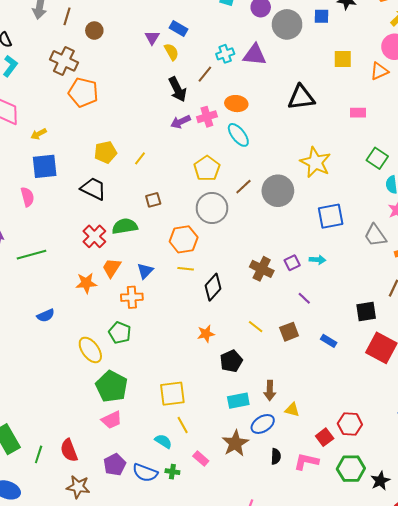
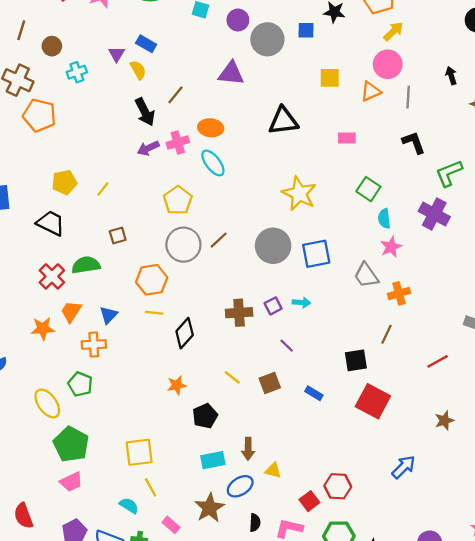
cyan cross: (225, 54) -> (77, 72), moved
brown line: (243, 187) -> (219, 240), moved
gray circle: (278, 191) -> (273, 246), moved
brown cross: (262, 269) -> (239, 313), turned -30

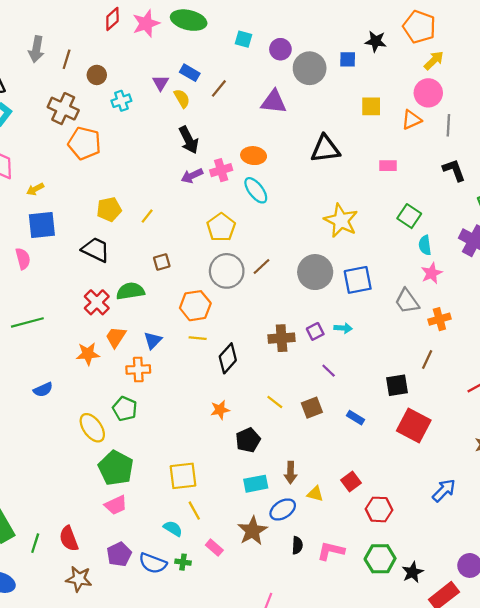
brown line: (176, 95) -> (219, 88), moved
red square: (309, 501) -> (351, 481), moved

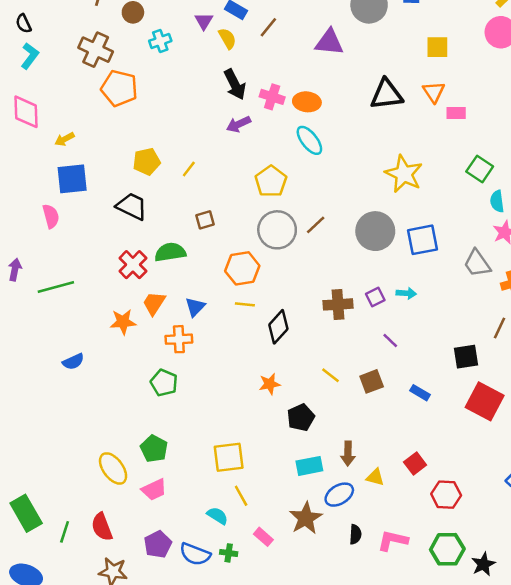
orange triangle: (411, 120) -> (434, 92), moved, turned -40
pink cross: (221, 170) -> (272, 97), moved, turned 35
yellow ellipse: (92, 428) -> (113, 468), moved
green pentagon: (116, 468) -> (154, 449), size x0.7

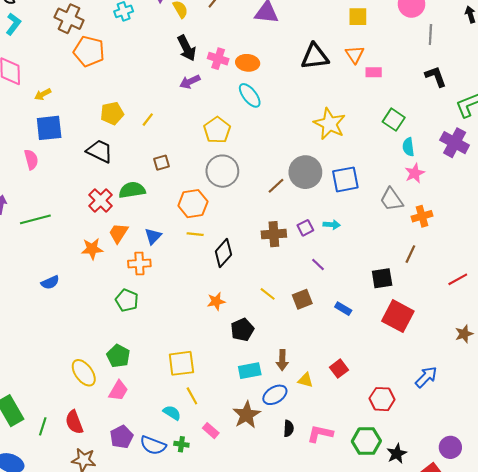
brown line: (316, 225) -> (276, 186), moved
pink trapezoid: (154, 490) -> (118, 391), turned -35
red hexagon: (446, 495) -> (382, 399), moved

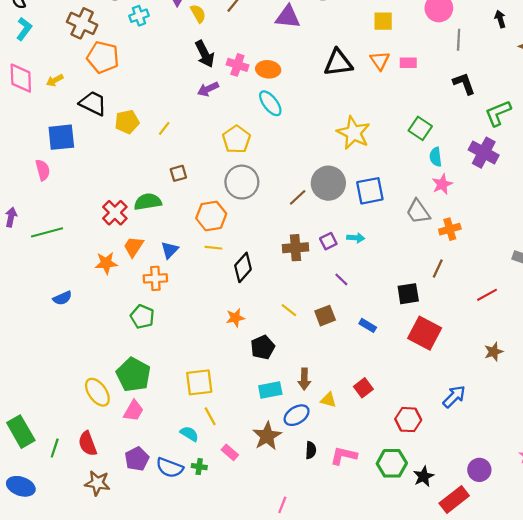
pink rectangle: (374, 72) -> (408, 63), moved
yellow arrow: (43, 94) -> (55, 80), moved
black trapezoid: (99, 151) -> (93, 103), moved
green pentagon: (118, 356) -> (134, 375), size x1.4

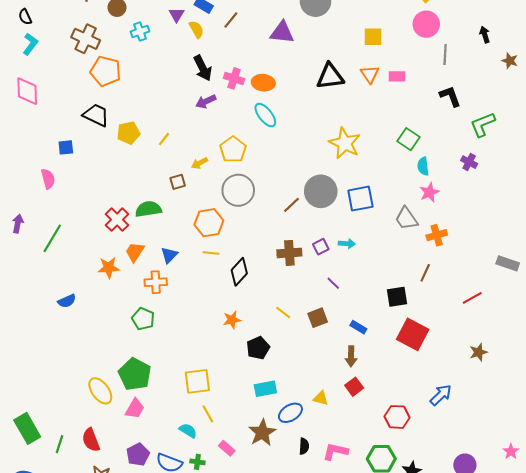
yellow arrow: (55, 80) -> (200, 163), moved
blue square: (61, 137) -> (66, 147), size x0.6
purple cross: (484, 153) -> (469, 162), size x0.6
green line: (47, 232) -> (52, 238), turned -44
brown arrow: (304, 379) -> (351, 356), moved

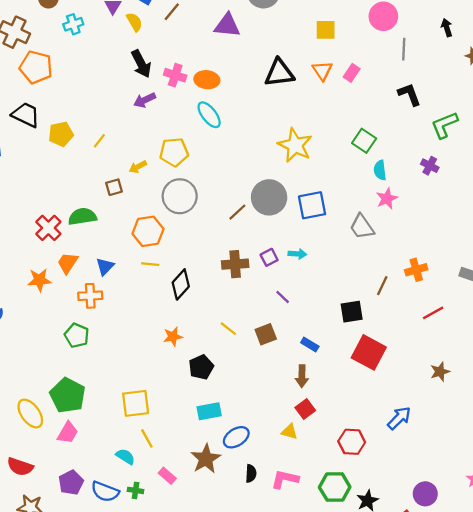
pink rectangle: (397, 76) -> (352, 73), turned -56
yellow pentagon: (233, 150) -> (174, 152), turned 30
orange cross: (437, 235) -> (416, 270), moved
yellow triangle: (321, 398) -> (289, 432), moved
red semicircle: (91, 440) -> (20, 467), turned -50

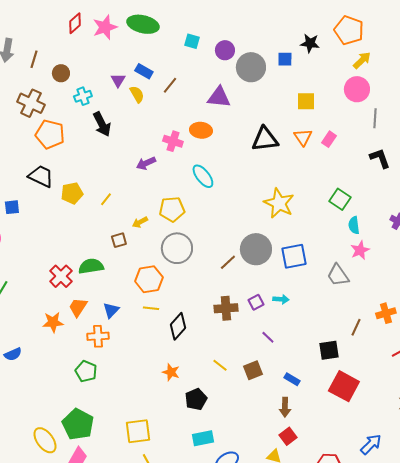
black arrow: (141, 64) -> (102, 124), moved
orange ellipse: (207, 80) -> (201, 130), moved
orange star: (173, 337) -> (171, 372), turned 30

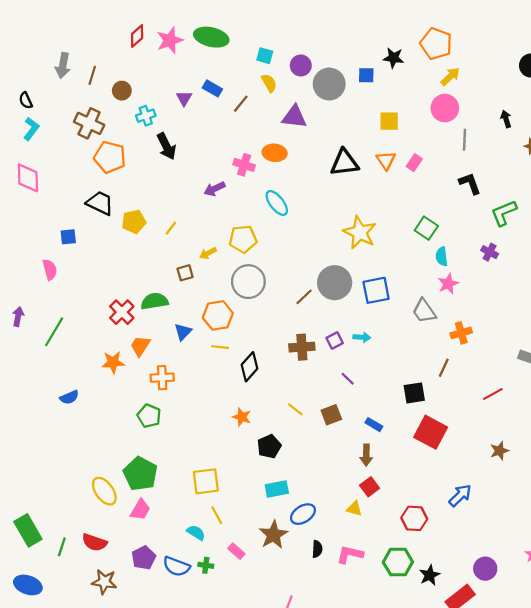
yellow semicircle: (137, 94) -> (269, 83), moved
blue triangle: (111, 310) -> (183, 332), moved
orange cross: (386, 313) -> (461, 333), moved

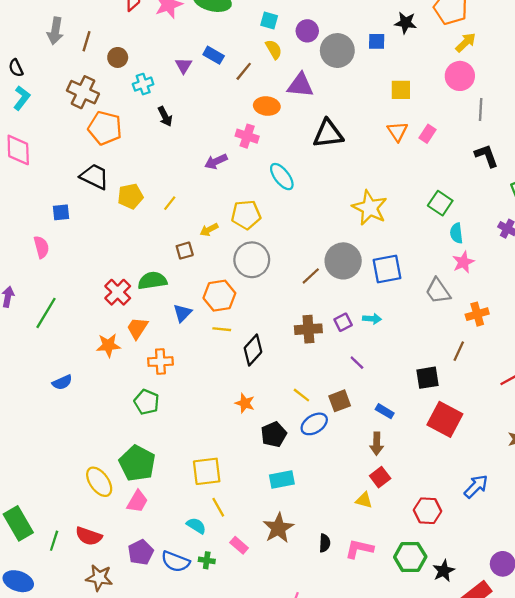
black arrow: (167, 146) -> (165, 116), size x0.7
orange ellipse: (275, 153) -> (267, 106), moved
black triangle: (344, 163) -> (328, 134), moved
blue ellipse: (303, 514) -> (314, 424), moved

